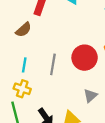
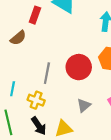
cyan line: (24, 65) -> (13, 89), moved
yellow cross: (22, 89) -> (36, 100), moved

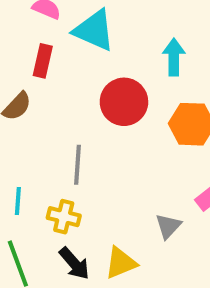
red circle: (79, 67) -> (124, 102), moved
gray triangle: (84, 105) -> (168, 226), moved

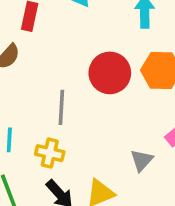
red circle: (124, 102) -> (110, 73), moved

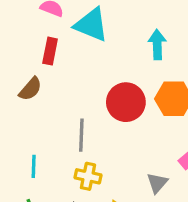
yellow cross: (50, 153) -> (88, 176), moved

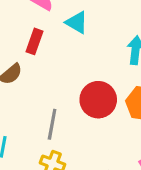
cyan triangle: (91, 25) -> (77, 23), size x0.7

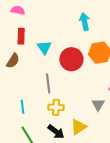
cyan triangle: (77, 23) -> (44, 47), moved, turned 42

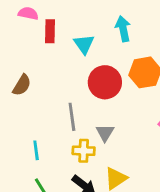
red rectangle: (21, 36) -> (50, 31), moved
cyan triangle: (44, 47) -> (84, 44), moved
gray triangle: (98, 105) -> (105, 133), moved

